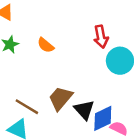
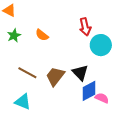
brown line: (27, 107) -> (27, 73), moved
black triangle: (84, 110) -> (80, 73), moved

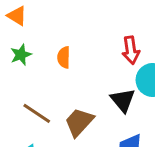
orange semicircle: (42, 35) -> (64, 57), turned 48
black triangle: (80, 73) -> (123, 100), moved

